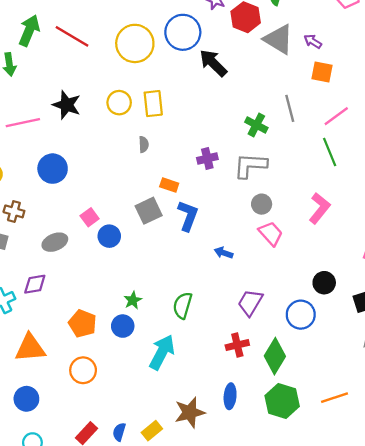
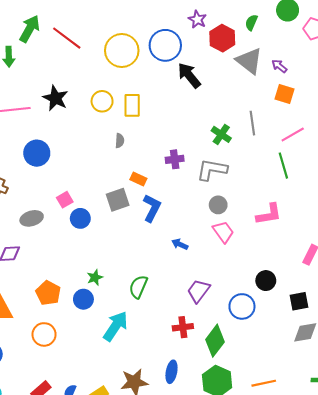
pink L-shape: (319, 208) -> (269, 214), turned 36

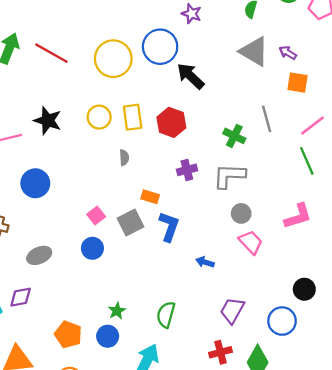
red hexagon: (222, 38) -> (171, 122), moved
pink square: (65, 200) -> (96, 216), moved

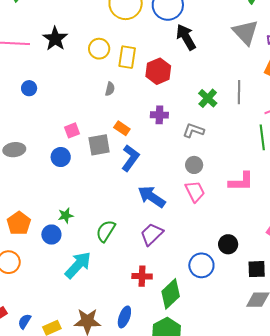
gray L-shape: (229, 176) -> (193, 130), size x0.7
blue circle: (35, 183) -> (29, 88), size x0.6
blue arrow: (205, 262) -> (152, 197), size x1.8
purple trapezoid: (232, 310) -> (152, 234), moved

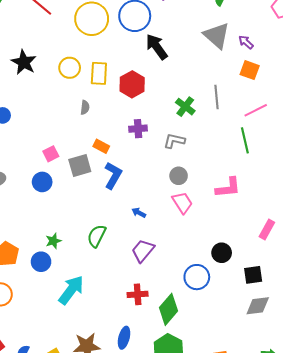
blue arrow: (152, 197) -> (139, 213), size x0.5
green semicircle: (106, 231) -> (97, 236), moved

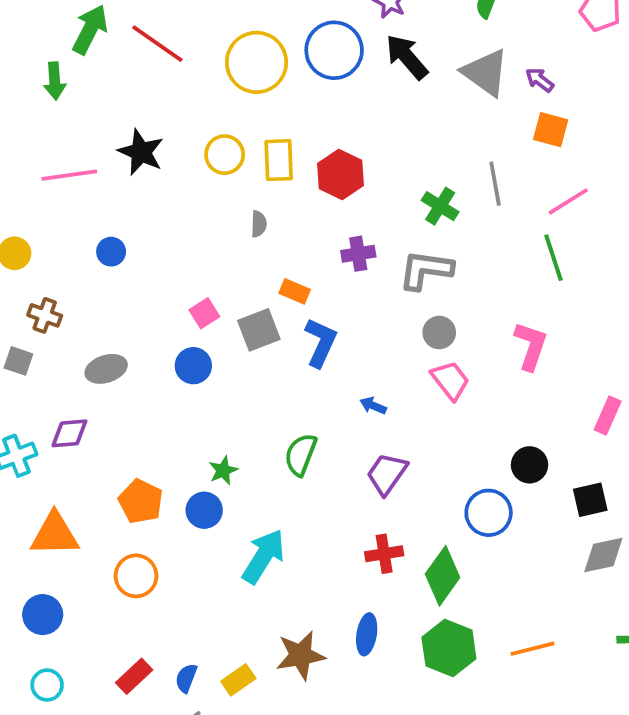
black arrow: (157, 47) -> (407, 57), moved
gray L-shape: (174, 141) -> (426, 270), size x1.4
pink L-shape: (228, 188) -> (531, 346), turned -60

